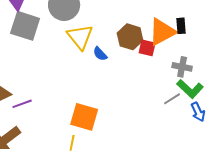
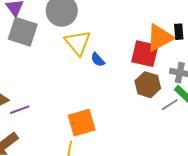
brown hexagon: (130, 37) -> (148, 85), moved
red square: (147, 48) -> (145, 54), size x1.6
orange square: (84, 117) -> (82, 123), turned -32

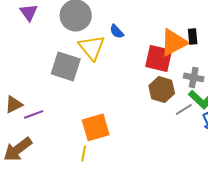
gray square: (23, 32) -> (66, 66), moved
blue semicircle: (98, 60) -> (117, 31), moved

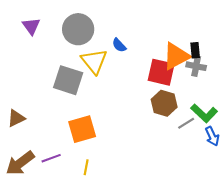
gray cross: (194, 77) -> (196, 66), moved
purple line: (34, 114) -> (51, 158), moved
orange square: (96, 127) -> (82, 129), moved

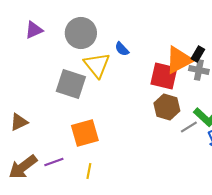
purple triangle: (31, 26) -> (34, 30), turned 42
black rectangle: (195, 50) -> (198, 54), turned 35

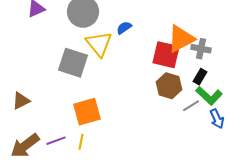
blue semicircle: (122, 49) -> (124, 28), turned 98
black rectangle: (198, 54) -> (200, 77), moved
yellow line: (89, 171) -> (81, 142), moved

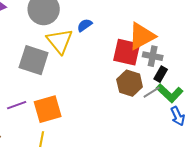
gray cross: (201, 49) -> (153, 56), moved
gray line: (191, 106) -> (152, 92), moved
purple line: (56, 141) -> (17, 105), moved

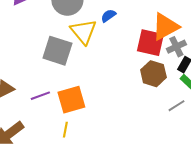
gray cross: (153, 56) -> (176, 47), turned -36
gray line: (152, 92) -> (176, 106), moved

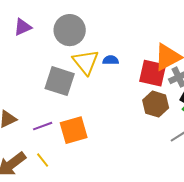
blue semicircle: (108, 16) -> (111, 60), moved, turned 35
yellow line: (65, 130) -> (43, 160), moved, turned -49

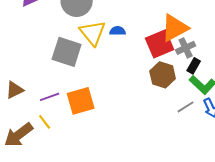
red square: (153, 73) -> (160, 44), turned -36
yellow line: (43, 160) -> (45, 122), moved

